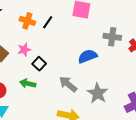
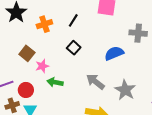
orange cross: (27, 21) -> (44, 24), moved, turned -35
pink star: (24, 50) -> (42, 66), moved
black square: (39, 64) -> (74, 48), moved

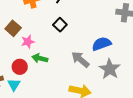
blue semicircle: (114, 53) -> (102, 44), moved
red circle: (26, 90) -> (20, 67), moved

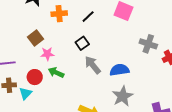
gray arrow: (80, 59) -> (93, 65), moved

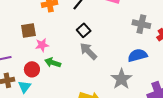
brown square: (35, 38) -> (28, 31), turned 35
black square: (82, 43) -> (84, 30), moved
blue semicircle: (119, 70) -> (138, 55), moved

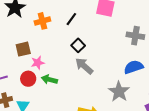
red circle: (32, 69) -> (28, 79), moved

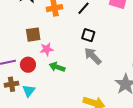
black square: (78, 45) -> (88, 35), turned -32
red circle: (28, 79) -> (28, 65), moved

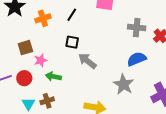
black square: (88, 35) -> (72, 42), moved
brown cross: (11, 84) -> (47, 101), moved

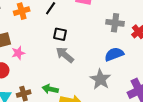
black square: (72, 42) -> (60, 34), moved
green arrow: (53, 76) -> (50, 89), moved

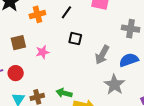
pink star: (18, 53) -> (43, 52), moved
gray arrow: (65, 55) -> (102, 55), moved, turned -102

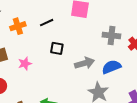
black line: (66, 12) -> (47, 23), turned 32
gray arrow: (102, 55) -> (85, 63), turned -132

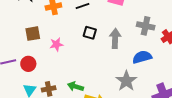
gray arrow: (85, 63) -> (115, 38), moved, turned -78

